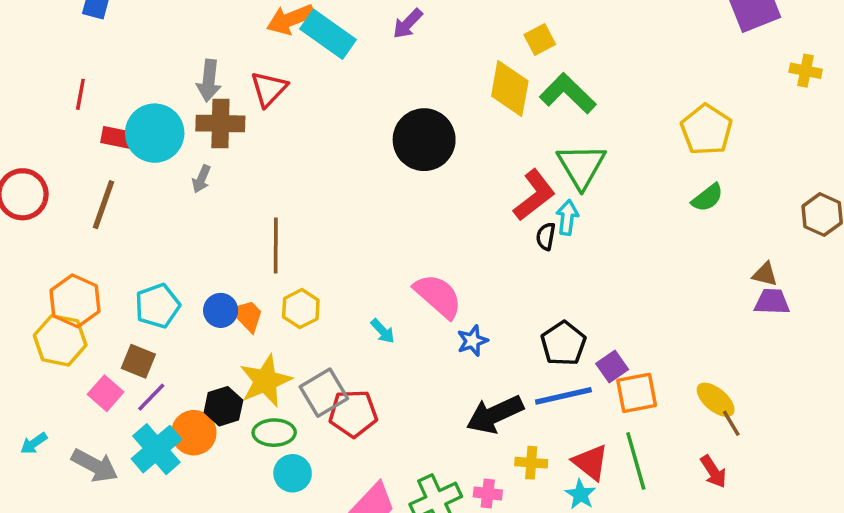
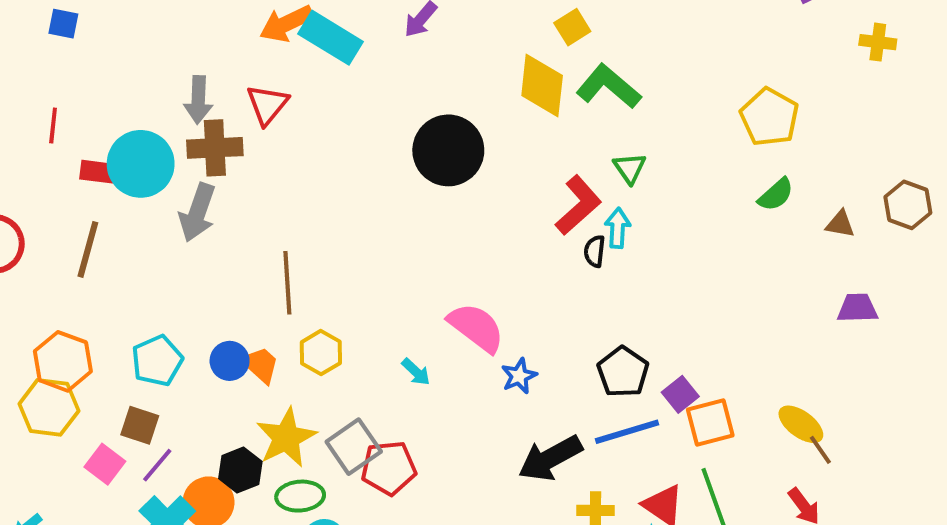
green triangle: (581, 166) -> (630, 168), size x0.6
gray arrow: (201, 179) -> (197, 212), size x1.8
brown triangle: (765, 274) -> (840, 224), moved

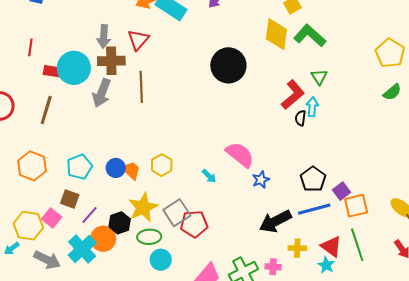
brown line: (287, 283) -> (141, 87), moved
yellow hexagon: (49, 407) -> (28, 226), moved
purple line: (157, 465) -> (90, 215), moved

